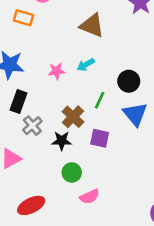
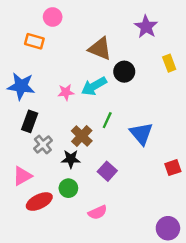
cyan arrow: (86, 65) -> (94, 86), size x1.5
black circle: (129, 81) -> (124, 72), moved
purple square: (100, 138) -> (107, 171), moved, turned 30
green circle: (72, 172) -> (68, 188), moved
red ellipse: (31, 205) -> (39, 202), moved

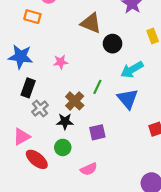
cyan arrow: (94, 86) -> (132, 70), moved
purple square: (107, 171) -> (97, 132), turned 35
red ellipse: (39, 202) -> (37, 159), turned 65

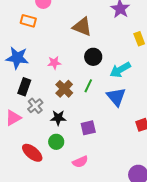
black circle: (113, 44) -> (93, 57), moved
brown cross: (75, 101) -> (64, 89), moved
pink triangle: (22, 137) -> (13, 118), moved

